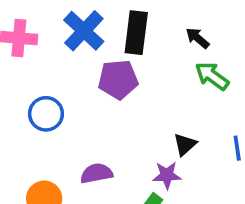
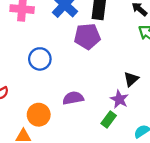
purple star: (167, 175) -> (119, 99), turned 30

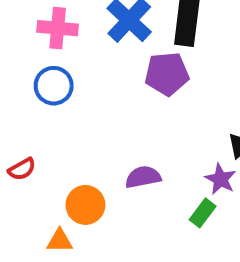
blue circle: (40, 59) -> (54, 86), moved

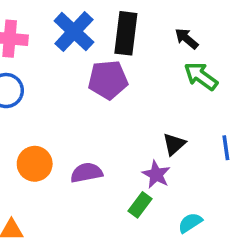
orange circle: (85, 205) -> (35, 164), moved

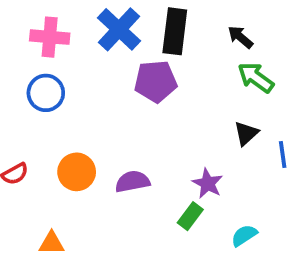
black triangle: (174, 144) -> (246, 133), moved

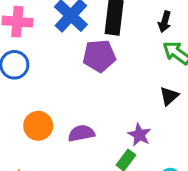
black arrow: (240, 37) -> (165, 22), turned -114

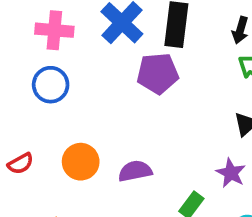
purple star: (139, 135) -> (231, 173), moved

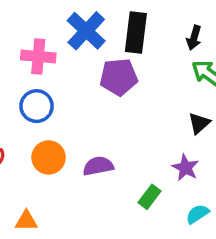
pink cross: (54, 30) -> (38, 56), moved
blue circle: (51, 85) -> (37, 106), moved

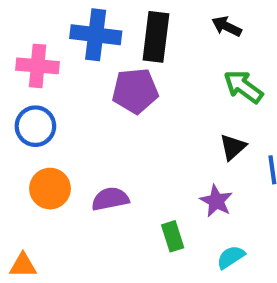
blue cross: (86, 31) -> (96, 35), turned -36
black arrow: (194, 38) -> (227, 26), moved, turned 100
green rectangle: (149, 197) -> (173, 236), turned -55

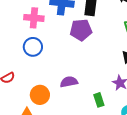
orange circle: (50, 189) -> (40, 95), moved

